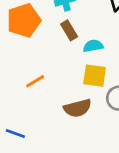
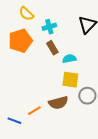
orange line: (35, 81) -> (34, 111), moved

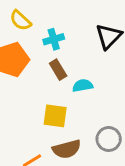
yellow square: (70, 80) -> (55, 116), moved

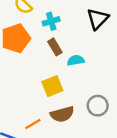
yellow square: (55, 116) -> (52, 86), turned -30

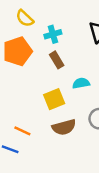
cyan semicircle: (76, 60) -> (81, 83), moved
orange line: (33, 124) -> (22, 131), moved, turned 56

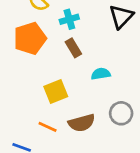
yellow square: (54, 99) -> (56, 92), moved
orange line: (22, 131) -> (48, 127), moved

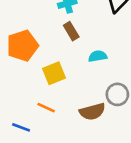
orange pentagon: (30, 38) -> (22, 46), moved
brown semicircle: (82, 123) -> (92, 112), moved

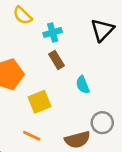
cyan semicircle: (98, 56) -> (83, 85), turned -102

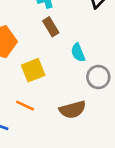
gray circle: (102, 123) -> (98, 77), moved

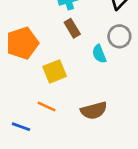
gray circle: (98, 77) -> (119, 36), moved

